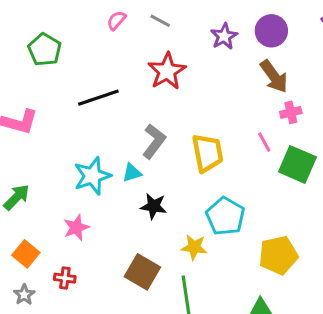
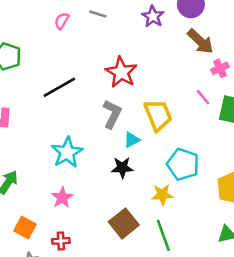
red star: (167, 71) -> (121, 72), moved
cyan triangle: (132, 173) -> (132, 140), moved
brown square: (142, 272) -> (124, 223), turned 32

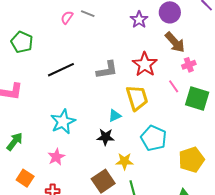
gray line: (98, 14) -> (88, 14), moved
red star: (121, 72) -> (145, 64), moved
gray L-shape: (112, 114) -> (107, 70), moved, turned 50
yellow star: (162, 195) -> (124, 161), moved

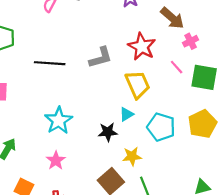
black line: (61, 70) -> (50, 63), turned 36
cyan triangle: (115, 116) -> (126, 114), moved
yellow pentagon: (191, 160) -> (202, 124), moved

